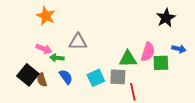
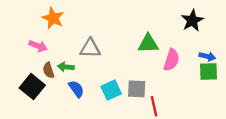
pink arrow: (44, 49) -> (38, 46), moved
green triangle: (128, 59) -> (148, 44), moved
green square: (161, 63) -> (209, 71), moved
brown semicircle: (42, 80) -> (48, 70), moved

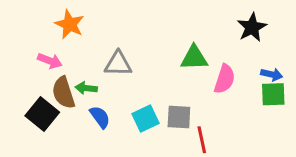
brown semicircle: (48, 70) -> (63, 93), size x1.5

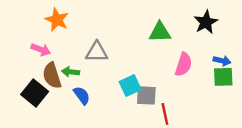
green triangle: (194, 58) -> (160, 32), moved
cyan square: (146, 119) -> (130, 86), moved

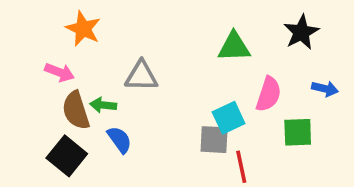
green square: (223, 77) -> (298, 132), moved
cyan square: (130, 86) -> (229, 118), moved
black square: (35, 93) -> (67, 156), moved

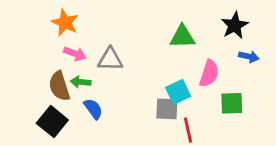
pink arrow: (60, 72) -> (75, 54), moved
blue arrow: (325, 89) -> (249, 57), moved

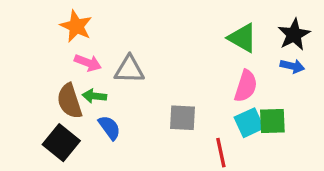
black star: (235, 25) -> (294, 35), moved
green triangle: (182, 37) -> (242, 38), moved, turned 32
cyan square: (178, 92) -> (249, 123), moved
gray square: (167, 109) -> (183, 118), moved

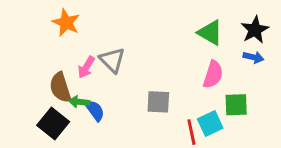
pink arrow: (88, 63) -> (86, 67), moved, turned 100
gray triangle: (129, 69) -> (112, 60), turned 44
green arrow: (94, 96) -> (79, 102), moved
cyan square: (249, 123) -> (210, 123), moved

